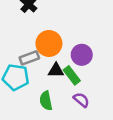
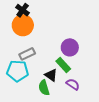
orange circle: (49, 43) -> (23, 25), moved
black triangle: (56, 70) -> (51, 75), moved, turned 40

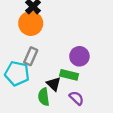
gray rectangle: (27, 54) -> (31, 56), turned -49
green rectangle: (63, 65) -> (69, 75), turned -42

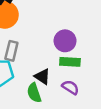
green rectangle: (69, 75) -> (70, 62), moved

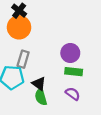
black triangle: (42, 77) -> (39, 84), moved

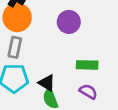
purple circle: (70, 53) -> (69, 22), moved
gray rectangle: (23, 59) -> (15, 47), moved

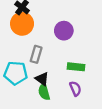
gray rectangle: (15, 47) -> (36, 54), moved
purple semicircle: (88, 92) -> (75, 89), turned 32

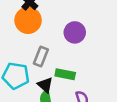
green rectangle: (76, 67) -> (65, 74), moved

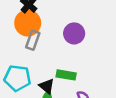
gray rectangle: (41, 56) -> (33, 40), moved

